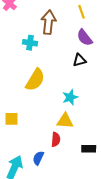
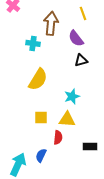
purple semicircle: (85, 38) -> (76, 38), moved
yellow square: (11, 119) -> (41, 117), moved

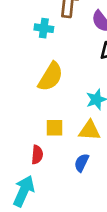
red semicircle: (58, 137) -> (37, 155), moved
blue semicircle: (41, 155) -> (82, 163), moved

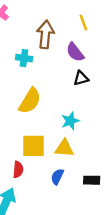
yellow square: (55, 128) -> (34, 146), size x1.5

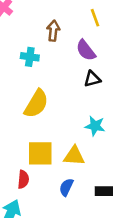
brown arrow: (45, 34) -> (53, 31), size x0.7
cyan star: (70, 121) -> (95, 126), moved, turned 30

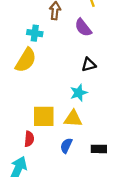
black triangle: (92, 79) -> (89, 65), moved
yellow semicircle: (36, 104) -> (26, 60), moved
cyan star: (95, 126) -> (79, 93), moved, turned -30

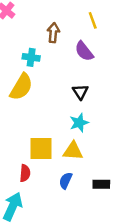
black triangle: (89, 65) -> (80, 92), moved, turned -48

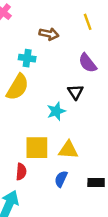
brown arrow: (53, 33) -> (49, 34), turned 96
purple semicircle: (84, 51) -> (88, 63), moved
cyan star: (79, 123) -> (56, 111), moved

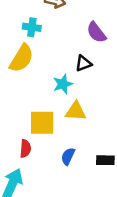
black triangle: (76, 92) -> (83, 63), turned 42
yellow triangle: (68, 150) -> (76, 111), moved

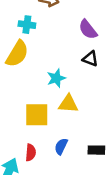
black triangle: (83, 63) -> (90, 59), moved, turned 42
red semicircle: (25, 149) -> (31, 153), moved

